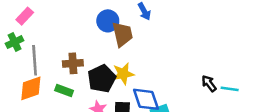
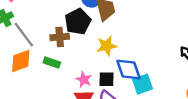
gray line: (35, 60) -> (24, 35), turned -32
black pentagon: (102, 79) -> (78, 22), moved

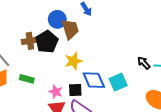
brown cross: (60, 37) -> (30, 41), moved
cyan square: (143, 84) -> (118, 82), moved

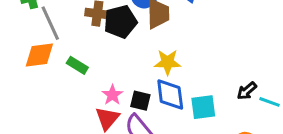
yellow star: (73, 61) -> (168, 62), moved
black arrow: (144, 63) -> (247, 91), turned -104

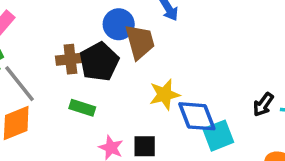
green rectangle: (77, 65) -> (82, 108), moved
blue diamond: (170, 95) -> (197, 116), moved

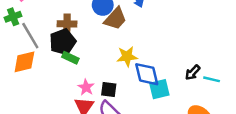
brown trapezoid: (140, 42) -> (115, 19), turned 50
black pentagon: (99, 62) -> (63, 42), moved

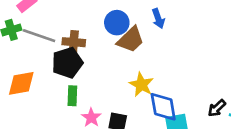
gray line: (30, 36) -> (39, 36), moved, turned -44
yellow star: (127, 57) -> (141, 85), turned 30
green rectangle: (70, 58) -> (72, 96), moved, turned 63

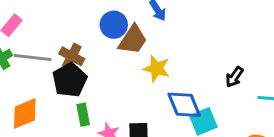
brown cross: (74, 42) -> (72, 56), turned 35
yellow star: (141, 85) -> (156, 69), moved
black arrow: (217, 108) -> (235, 77), moved

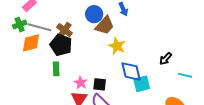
black pentagon: (70, 80) -> (61, 45), turned -30
orange diamond: (25, 113) -> (31, 43), moved
green rectangle: (83, 115) -> (56, 69), moved

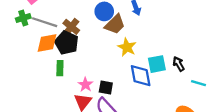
orange diamond: (31, 43) -> (47, 43), moved
black arrow: (166, 59) -> (179, 64), turned 104
cyan square: (142, 84) -> (157, 64), moved

